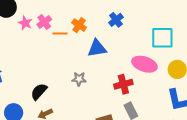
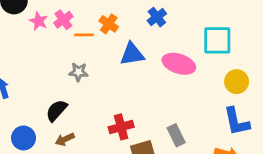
pink ellipse: (145, 64) -> (179, 64), moved
gray star: (79, 79) -> (78, 72), moved
red cross: (123, 84) -> (121, 127), moved

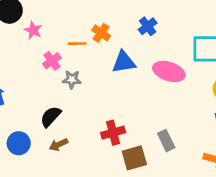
pink cross: (63, 20) -> (52, 61), moved

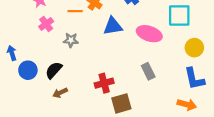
pink cross: (52, 61) -> (46, 24), moved
gray rectangle: (166, 141) -> (148, 71), moved
blue circle: (19, 143) -> (28, 70), moved

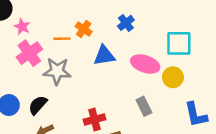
pink cross: (46, 24) -> (29, 53), size x1.5
gray star: (71, 40) -> (57, 71), size x1.6
yellow circle: (194, 48) -> (173, 77), moved

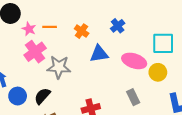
orange line: (62, 39) -> (50, 27), moved

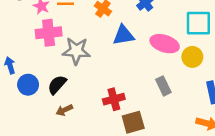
pink cross: (35, 52) -> (49, 33), turned 30

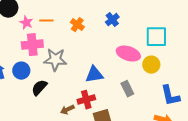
blue triangle: (123, 35) -> (94, 75), moved
blue circle: (28, 85) -> (21, 71), moved
brown arrow: (64, 110) -> (67, 110), moved

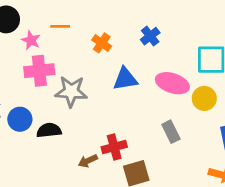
orange line: (46, 21) -> (60, 26), moved
blue circle: (21, 71) -> (20, 119), moved
blue triangle: (94, 75) -> (125, 79), moved
black semicircle: (39, 88) -> (49, 130), turned 42

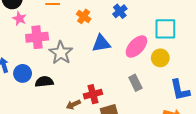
pink star: (31, 40) -> (19, 19), moved
pink ellipse: (172, 83) -> (136, 47), turned -65
gray star: (71, 92) -> (61, 53), turned 30

